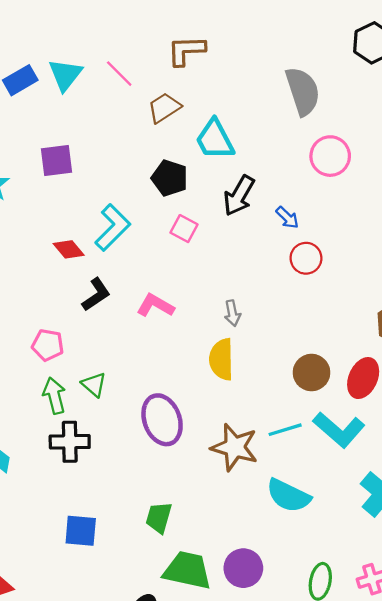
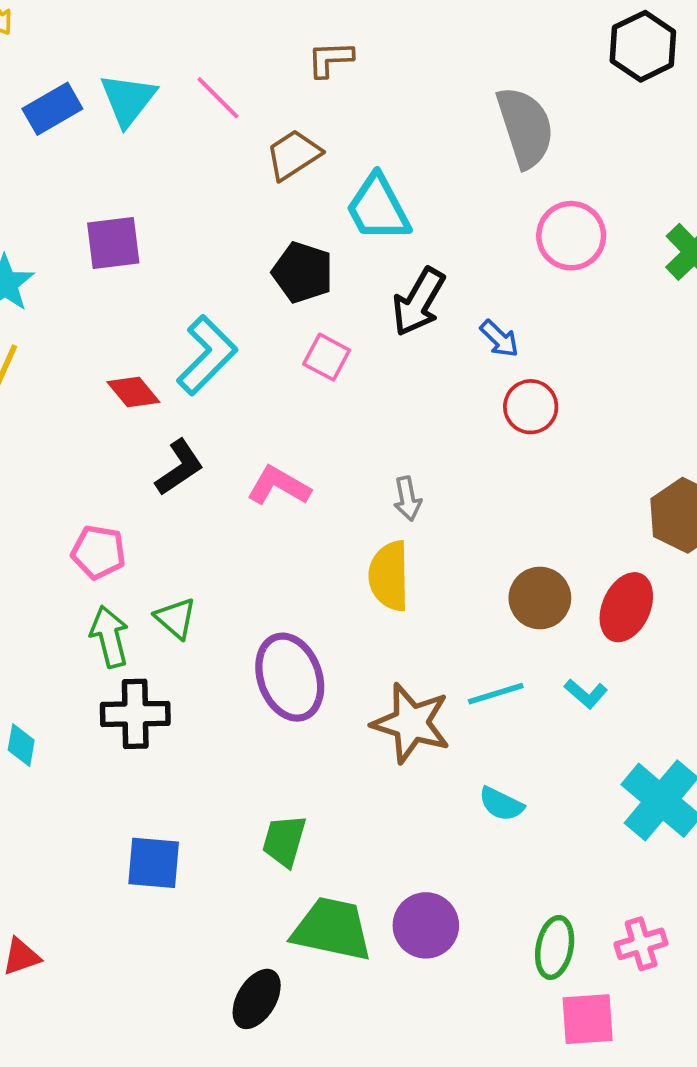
brown L-shape: (186, 51) -> (330, 59), size x0.7
cyan L-shape: (339, 430) -> (586, 694), size x0.5
cyan semicircle: (288, 496) -> (501, 804), size x0.6

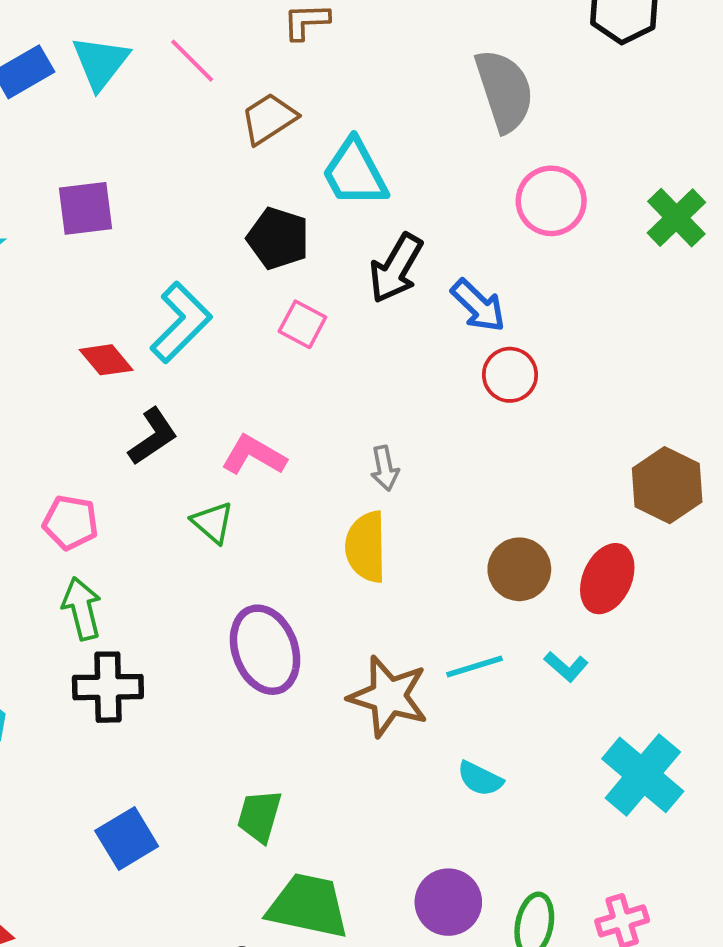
blue arrow: (499, 339) -> (478, 306), size x1.4
green triangle: (176, 618) -> (213, 523), moved
blue square: (154, 863) -> (127, 839), turned -36
purple circle: (426, 925) -> (448, 902), moved

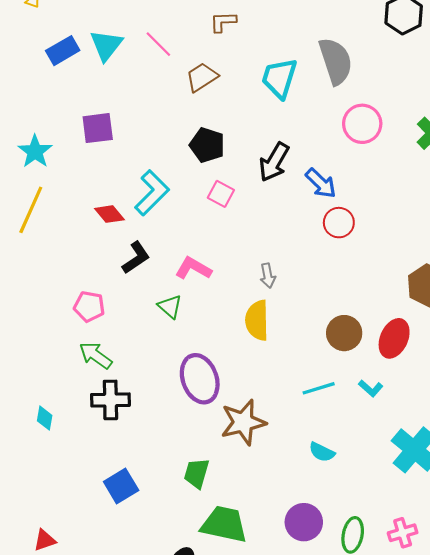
cyan trapezoid: (355, 173) -> (279, 78), moved, turned 45
green arrow: (82, 609) -> (96, 355), turned -40
brown star: (388, 696) -> (243, 422), moved, turned -30

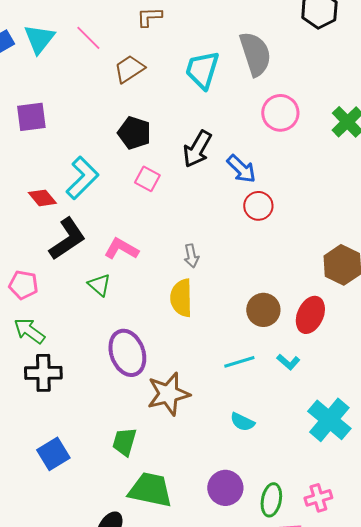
black L-shape: (136, 258) -> (67, 239), size x1.4

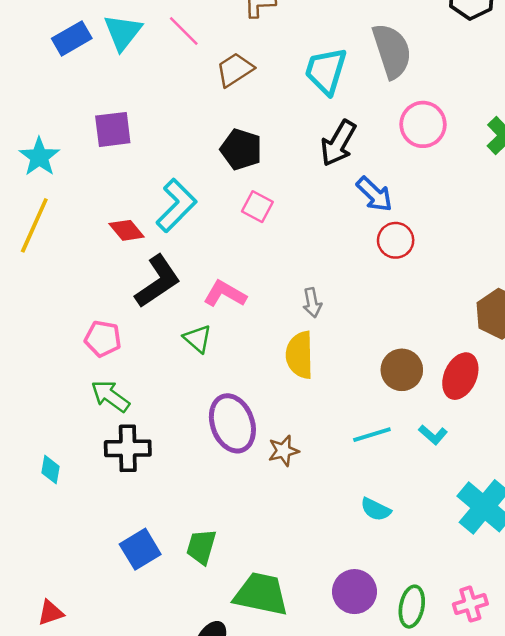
black arrow: (197, 149) -> (338, 143), moved
brown star: (168, 394) -> (283, 451), moved, size x0.6
green trapezoid: (124, 442) -> (201, 547), moved

